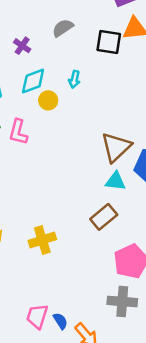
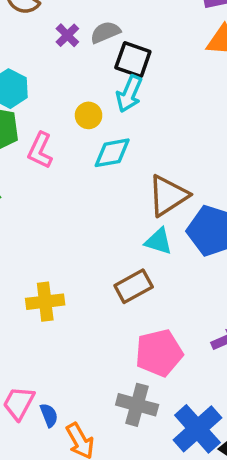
gray semicircle: (63, 28) -> (105, 32), moved
black square: (109, 42) -> (133, 60), moved
cyan arrow: (74, 79) -> (129, 94), size x1.5
cyan diamond: (33, 81) -> (112, 153), moved

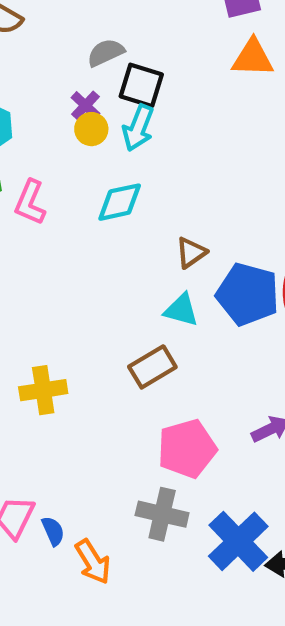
purple cross: (67, 35) -> (85, 105), moved
yellow circle: (89, 115) -> (91, 129), moved
brown triangle: (168, 196) -> (191, 253), size x0.6

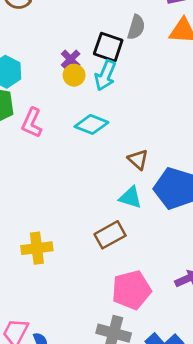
gray semicircle: (106, 53) -> (136, 27), moved, turned 130
cyan diamond: (120, 202) -> (91, 124), turned 32
brown triangle: (191, 253) -> (138, 159), turned -45

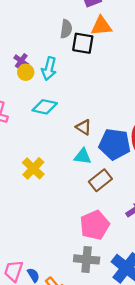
black square: (108, 47) -> (83, 43), moved
brown rectangle: (110, 235) -> (100, 180), moved
yellow cross: (37, 248) -> (33, 168), moved, turned -30

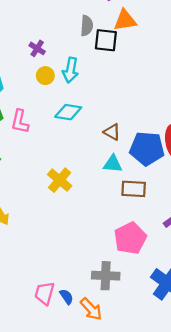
purple cross: (21, 61) -> (37, 48), moved
brown rectangle: (100, 180) -> (134, 189), turned 45
gray cross: (87, 259) -> (106, 276), moved

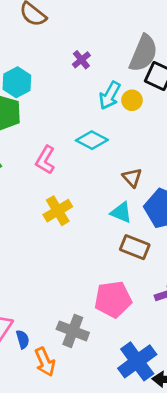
gray semicircle: (87, 26) -> (143, 53), size x1.6
yellow circle: (45, 76) -> (132, 100), moved
pink L-shape: (20, 122) -> (45, 160), moved

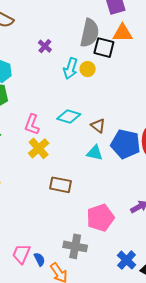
cyan diamond: (92, 140) -> (69, 117), moved
yellow cross: (58, 211) -> (39, 148), moved
brown rectangle: (135, 247) -> (61, 185), moved
blue cross: (137, 361) -> (127, 260), size x0.7

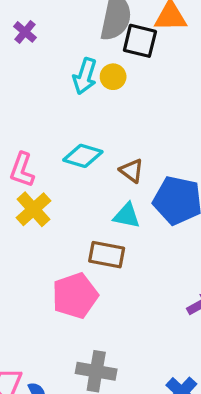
purple cross: (45, 46) -> (25, 32), moved
brown rectangle: (61, 185) -> (107, 255), moved
pink pentagon: (100, 218) -> (75, 296), moved

